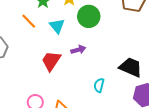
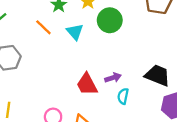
purple arrow: (78, 50) -> (113, 78), moved
red trapezoid: (51, 61) -> (87, 84), moved, turned -60

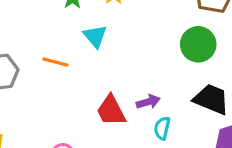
green circle: (110, 20) -> (198, 44), moved
orange line: (43, 27) -> (55, 62), moved, turned -30

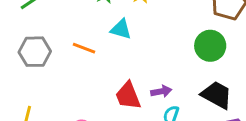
cyan triangle: (95, 36) -> (121, 29), turned -40

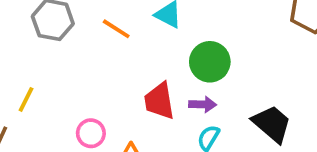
green circle: (210, 46) -> (210, 62), moved

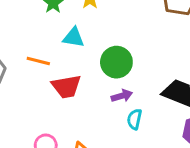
red trapezoid: (159, 101) -> (66, 87), moved, turned -72

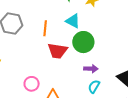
orange line: (38, 61) -> (45, 28), turned 63
green circle: (116, 62) -> (83, 42), moved

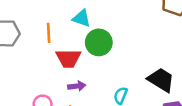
purple arrow: (91, 69) -> (77, 86), moved

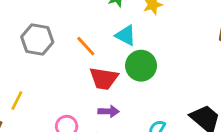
orange line: (49, 33) -> (86, 46), turned -48

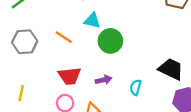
red trapezoid: (104, 78) -> (70, 76), moved
purple arrow: (109, 111) -> (104, 80), moved

